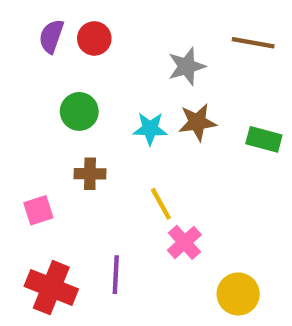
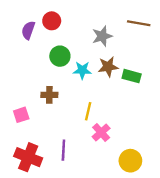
purple semicircle: (51, 36) -> (28, 30), moved
green circle: (79, 111) -> (60, 56), moved
green rectangle: (264, 139) -> (132, 76), moved
yellow line: (161, 204) -> (88, 111), turned 42

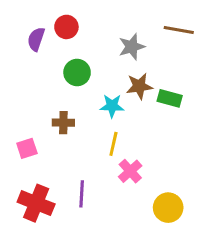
cyan star: (82, 70) -> (112, 106), moved

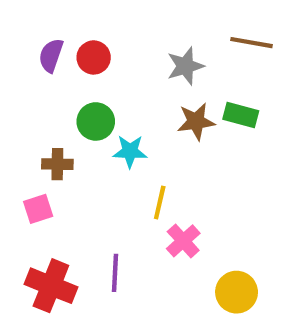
red circle: (66, 27) -> (94, 57), moved
green circle: (77, 72) -> (96, 121), moved
green rectangle: (170, 98) -> (241, 115), moved
cyan star: (112, 106) -> (130, 151), moved
brown cross: (63, 123) -> (57, 164), moved

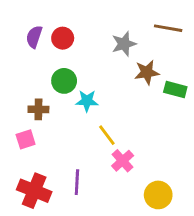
green rectangle: (241, 115) -> (175, 89), moved
brown star: (196, 121) -> (147, 72), moved
yellow line: (160, 203) -> (107, 135), turned -50

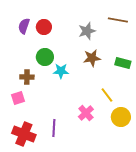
brown star: (147, 72) -> (92, 58), moved
yellow line: (107, 135) -> (107, 95), moved
yellow circle: (158, 195) -> (121, 117), moved

